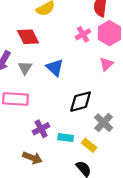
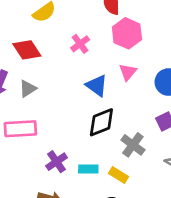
pink cross: (83, 34) -> (80, 44), moved
gray triangle: (25, 68) -> (28, 89), turned 32
blue triangle: (55, 68) -> (97, 86), moved

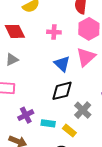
pink cross: (80, 44) -> (54, 32), turned 32
pink triangle: (128, 72) -> (86, 57), size x1.5

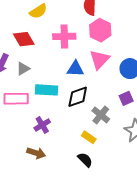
pink cross: (54, 32) -> (64, 36), size x1.5
blue triangle: (62, 64) -> (75, 69), turned -36
cyan rectangle: (48, 123) -> (46, 90), moved, size x1.5

